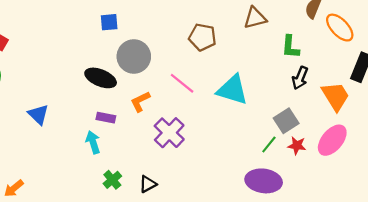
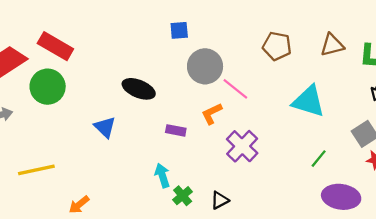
brown triangle: (255, 18) -> (332, 45), moved
black ellipse: (101, 78) -> (139, 89), moved
pink line: (182, 83) -> (235, 89), moved
cyan arrow: (93, 142) -> (162, 175), moved
green line: (269, 144) -> (319, 159), moved

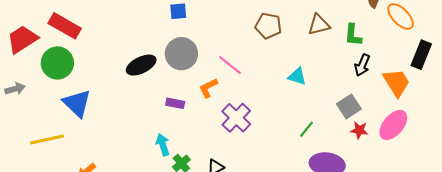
gray circle: (205, 66) -> (181, 54), moved
black ellipse: (139, 89) -> (141, 65), turned -48
cyan triangle: (308, 101) -> (297, 76), size x0.6
blue triangle: (105, 127) -> (77, 103), moved, size x1.4

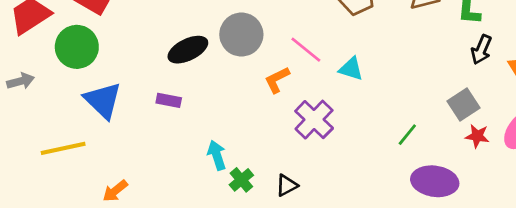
cyan triangle: (297, 76) -> (351, 69), moved
purple rectangle: (175, 103) -> (169, 100), moved

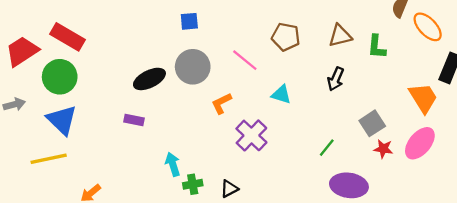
pink line: (306, 50) -> (245, 60), moved
black arrow: (481, 50) -> (336, 79), moved
blue triangle: (103, 100) -> (62, 120), moved
green cross: (241, 180) -> (193, 184), turned 30

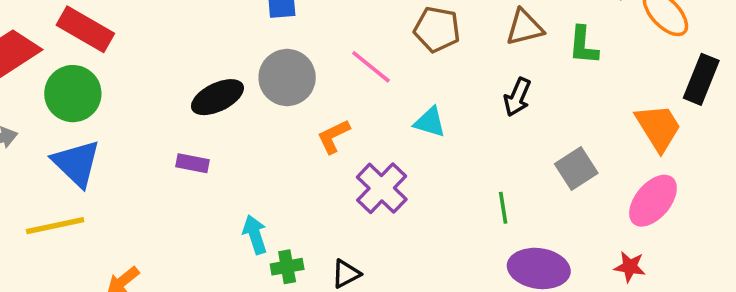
green line: (327, 148) -> (503, 208), turned -48
red star: (383, 149) -> (630, 267), moved

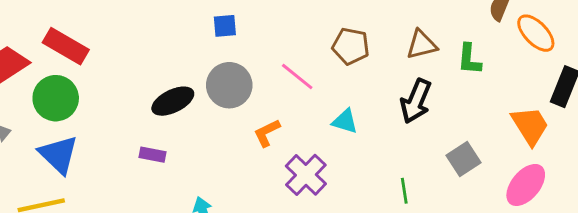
black arrow: (517, 97) -> (416, 101), size x1.4

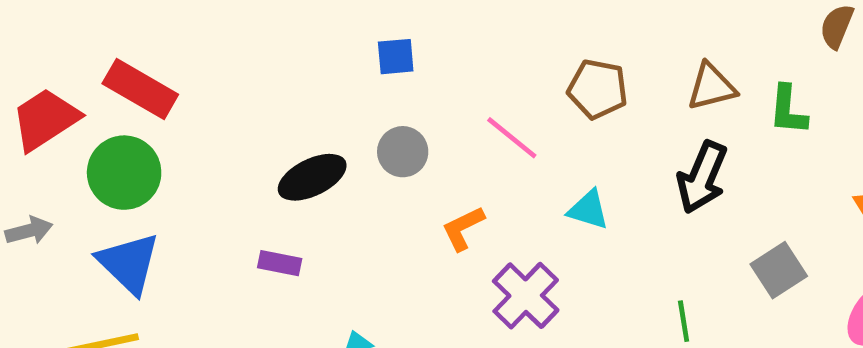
gray circle: (229, 85) -> (403, 152), size x0.7

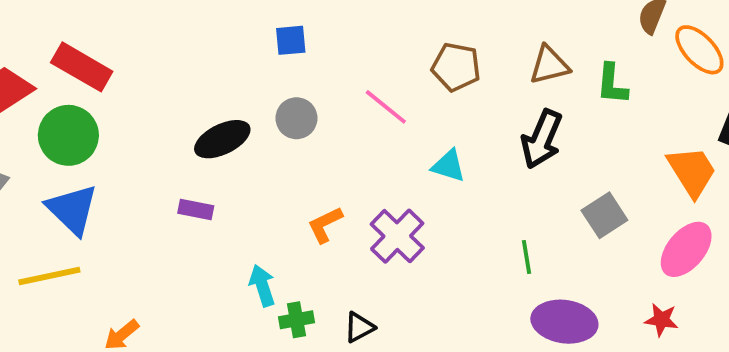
orange L-shape: (463, 228) -> (325, 225), moved

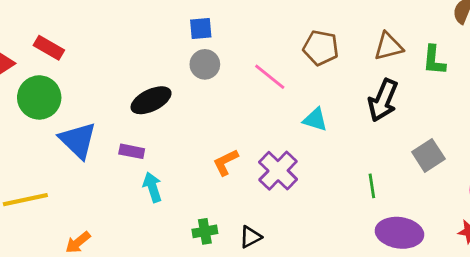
red rectangle: (82, 67) -> (49, 48), size x0.7
gray circle: (296, 118) -> (205, 64), moved
blue triangle: (72, 209) -> (78, 140), moved
cyan arrow: (262, 286) -> (152, 187), moved

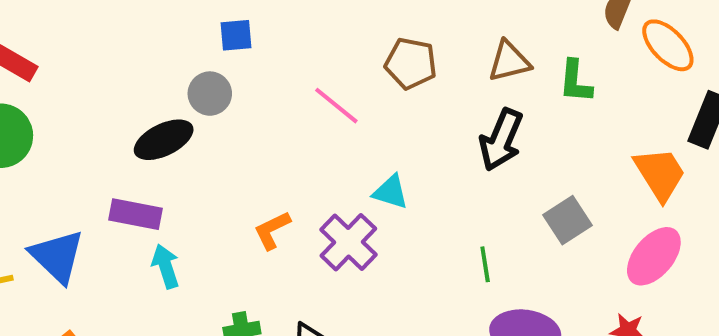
gray circle: (205, 64) -> (210, 94), moved
cyan triangle: (315, 120) -> (391, 192), moved
blue triangle: (78, 140) -> (57, 256), moved
purple rectangle: (132, 151) -> (135, 214), size x1.4

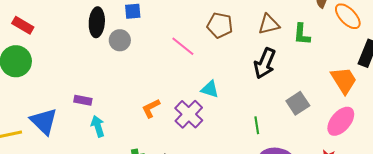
black ellipse: (164, 140) -> (97, 22), moved, turned -60
purple rectangle: (135, 214) -> (83, 100), size x0.7

